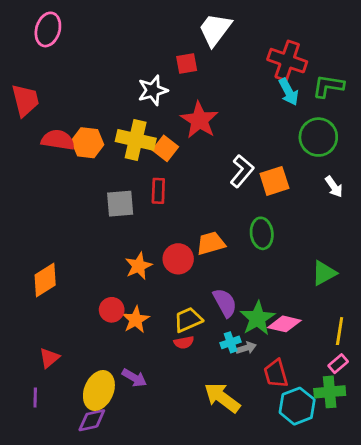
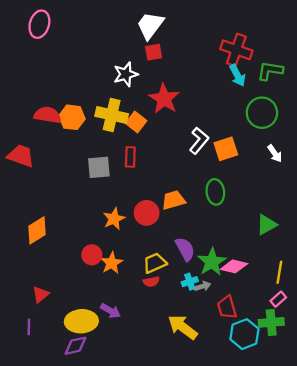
white trapezoid: (215, 29) -> (150, 25), moved
red trapezoid: (25, 100) -> (21, 156), moved, turned -56
yellow ellipse: (99, 390) -> (81, 321), turned 64

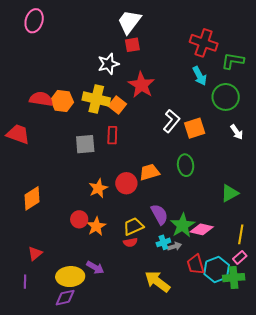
cyan arrow: (237, 75) -> (200, 76), moved
cyan hexagon: (244, 334) -> (217, 269), moved

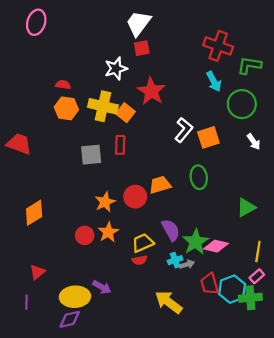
red semicircle: (41, 99) -> (63, 85), moved, size x0.6
orange star: (96, 226) -> (108, 232), moved

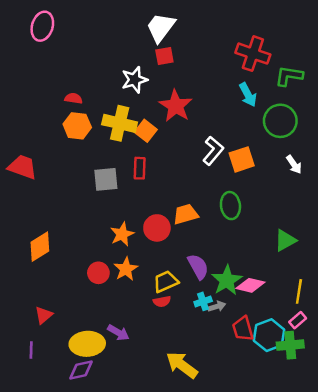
yellow arrow: (169, 302) -> (182, 365), moved

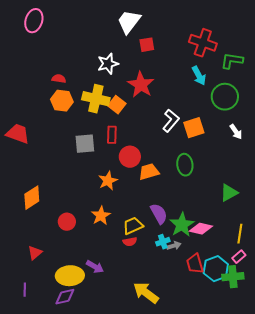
red square: (164, 56) -> (147, 45), moved
red circle: (157, 228) -> (130, 157), moved
orange star: (122, 234) -> (108, 181), moved
red circle: (98, 273) -> (67, 222), moved
purple line: (31, 350) -> (25, 290), moved

